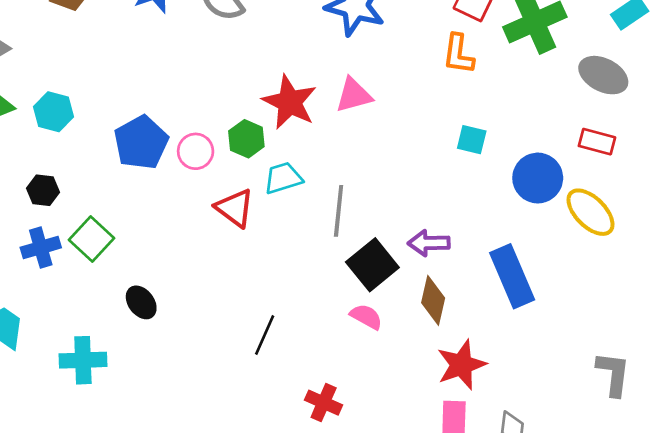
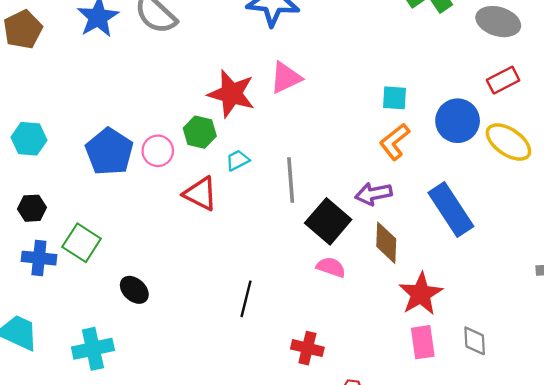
orange L-shape: (458, 54) -> (395, 142), moved, turned 54
red rectangle: (597, 142) -> (503, 80), turned -32
cyan trapezoid: (283, 178) -> (238, 160), size x0.7
blue cross: (41, 248) -> (39, 258), turned 32

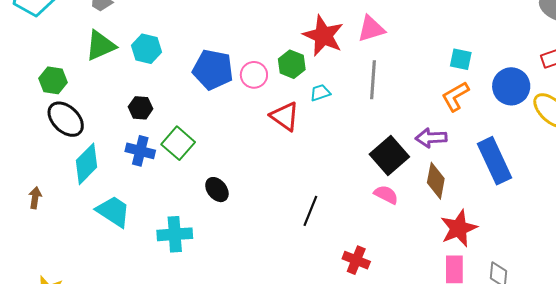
blue pentagon: (109, 152) -> (213, 70), turned -30
gray line: (291, 180) -> (373, 80), moved

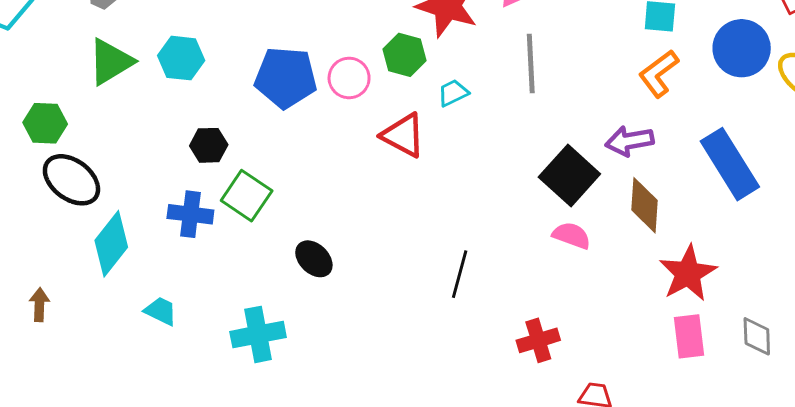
black hexagon: (141, 108) -> (209, 145), moved
cyan trapezoid: (113, 211) -> (161, 311), size x0.6
red cross: (356, 260) -> (538, 340), turned -32

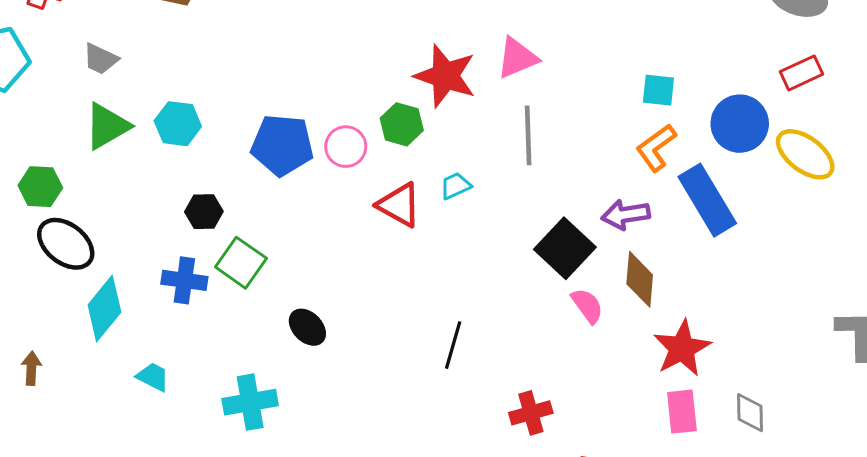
cyan trapezoid: (453, 93) -> (455, 186), moved
blue rectangle: (730, 164) -> (707, 200), moved
pink semicircle: (572, 235) -> (587, 306), moved, turned 33

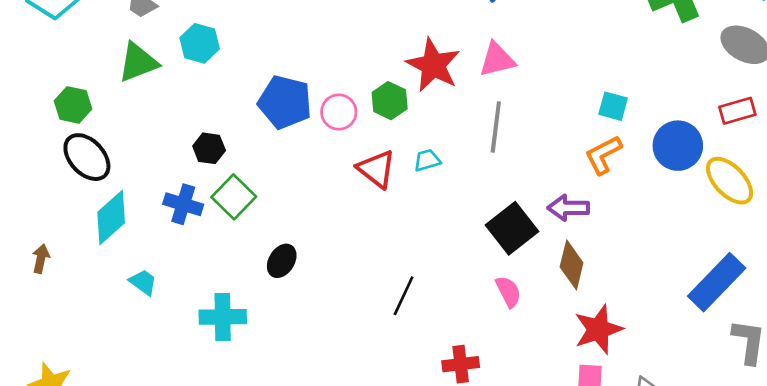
cyan hexagon: (178, 124) -> (200, 43), moved
blue rectangle: (707, 200) -> (717, 282), moved, turned 66
pink semicircle: (587, 306) -> (508, 292), moved
black ellipse: (307, 327) -> (282, 261), turned 68

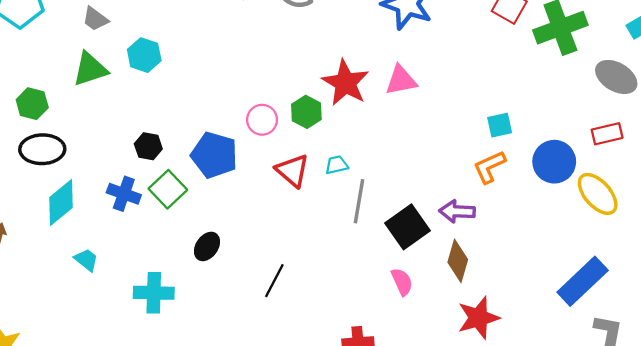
blue pentagon: (285, 102) -> (214, 155), moved
cyan square: (613, 106) -> (500, 125), turned -30
gray line: (496, 127) -> (359, 201), moved
black ellipse: (87, 157) -> (42, 149), turned -51
black line: (404, 296) -> (274, 281), moved

